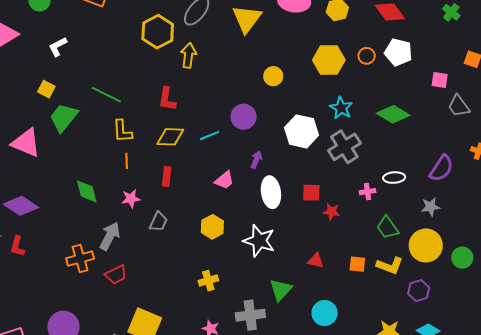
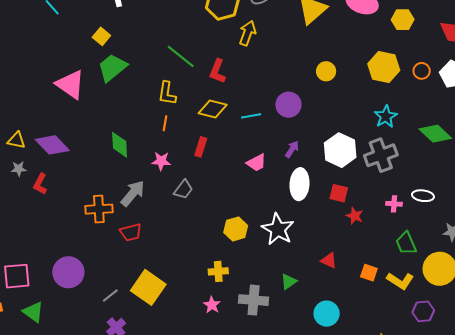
green line: (106, 95) -> (181, 57), moved
white hexagon: (301, 131) -> (340, 150), moved
yellow hexagon: (212, 227) -> (236, 229), moved
yellow cross: (208, 281) -> (218, 271), moved
green triangle: (281, 290) -> (289, 282), size x0.7

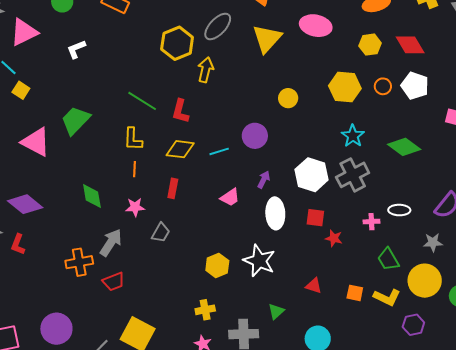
yellow hexagon: (403, 20) -> (370, 45), moved
yellow square: (101, 36) -> (21, 90), moved

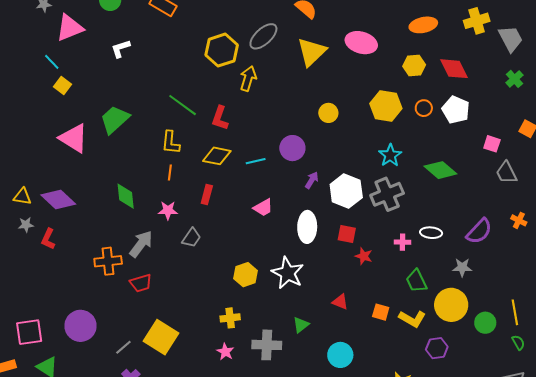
purple arrow: (264, 180) -> (312, 180), moved

